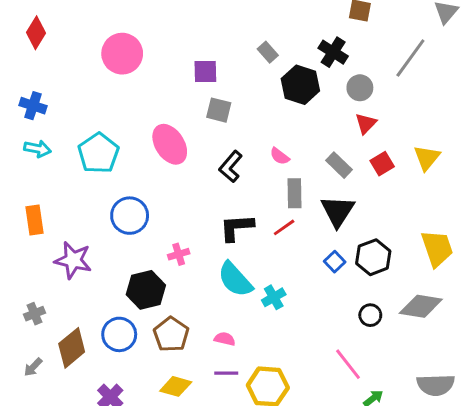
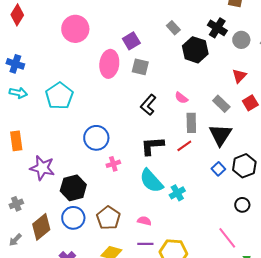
purple square: (205, 71) -> (131, 41), turned -30
gray circle: (360, 88) -> (241, 40), moved
pink ellipse: (170, 144) -> (109, 64), moved, turned 40
blue circle: (130, 216) -> (96, 138), moved
black hexagon: (146, 290) -> (73, 188), moved

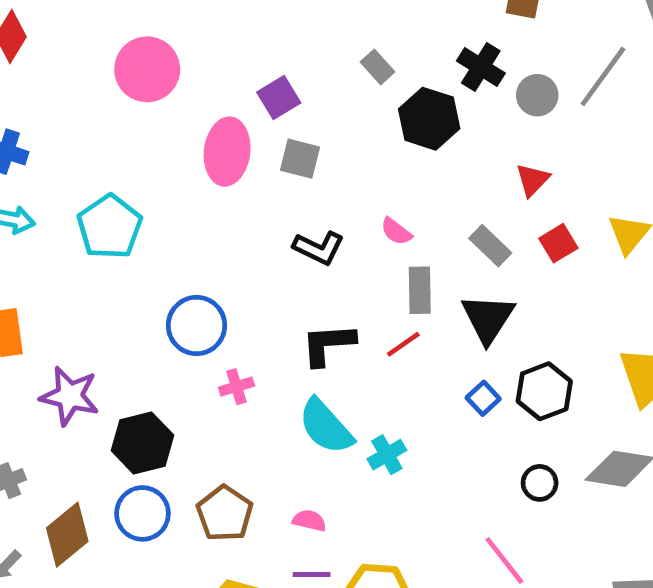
black L-shape: (148, 105) -> (319, 248), turned -105

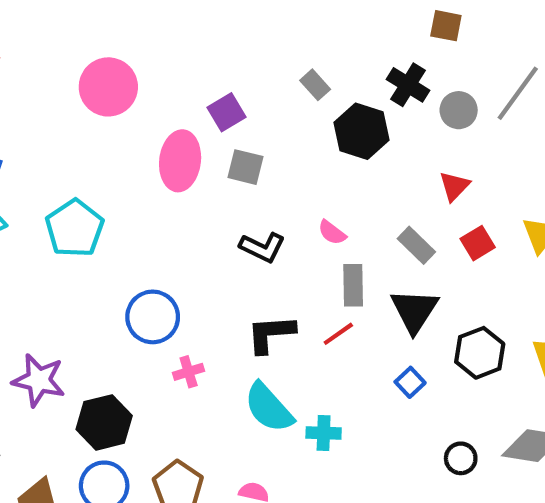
black hexagon: (544, 391) -> (480, 353), moved
cyan cross: (387, 455) -> (324, 433), turned 32

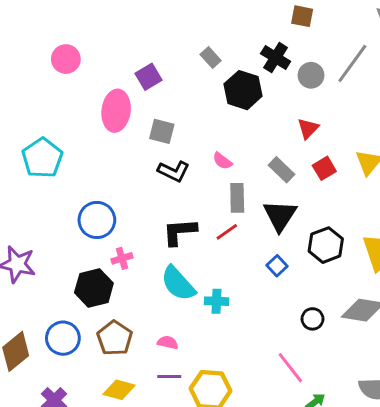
pink circle: (108, 87) -> (66, 59), size x0.7
gray square: (245, 167) -> (162, 131), moved
black hexagon: (104, 422) -> (94, 288), moved

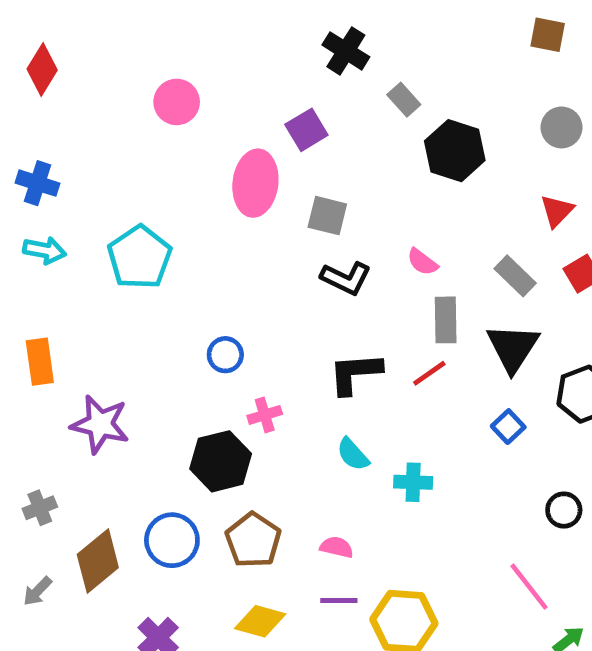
black cross: (276, 58) -> (346, 51), moved
blue circle: (97, 220) -> (225, 355), size x0.6
cyan semicircle: (178, 283) -> (353, 454), size x0.6

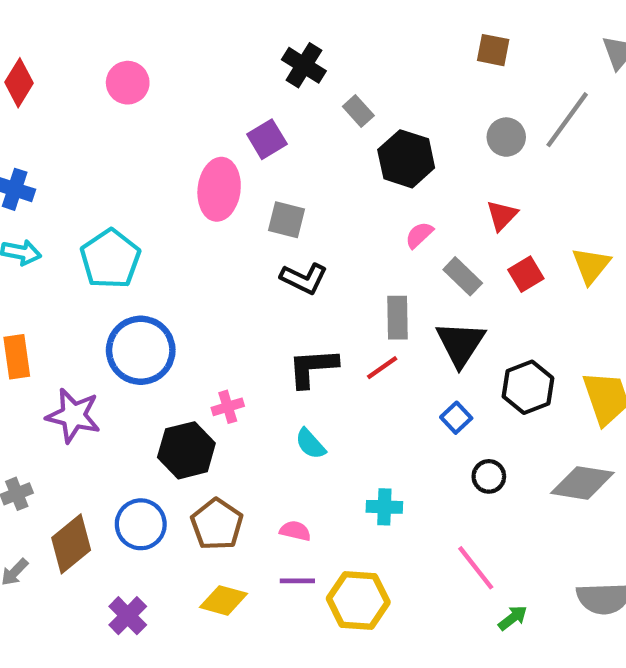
pink circle: (177, 102) -> (128, 83), moved
pink semicircle: (422, 262) -> (419, 235), moved, turned 100
blue circle: (225, 355) -> (141, 350), moved, size x2.0
cyan cross: (413, 482) -> (384, 507), moved
black circle: (564, 510) -> (489, 476), moved

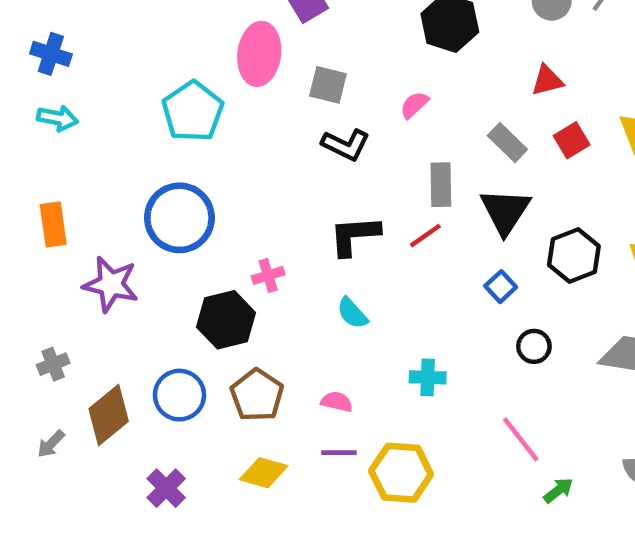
red triangle: (502, 215) -> (547, 80), turned 32
pink semicircle: (419, 235) -> (414, 105), moved
cyan pentagon: (110, 259) -> (193, 111), moved

